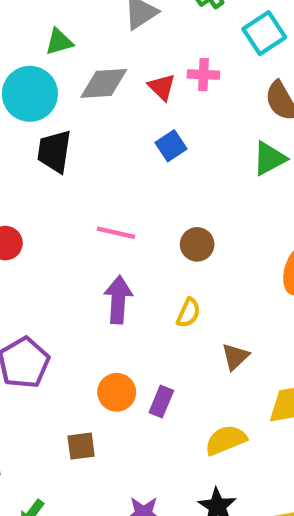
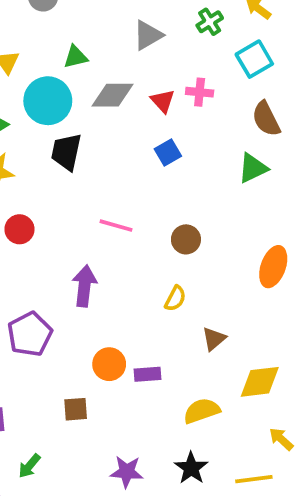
purple arrow: (118, 300) -> (84, 286), moved
purple rectangle: (161, 402) -> (148, 374), turned 60

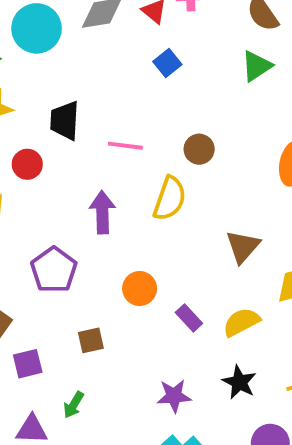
black trapezoid: (66, 152) -> (65, 120), moved
yellow semicircle: (175, 298) -> (170, 199), moved, size x1.6
brown triangle: (214, 339) -> (243, 247), size x1.4
purple rectangle: (148, 374) -> (189, 318), moved, turned 60
brown square: (76, 409) -> (91, 340), moved

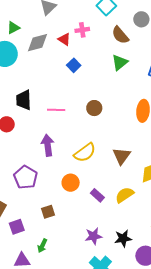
yellow semicircle: (170, 199) -> (85, 153), moved, turned 40
black star: (239, 382) -> (123, 238), moved, turned -30

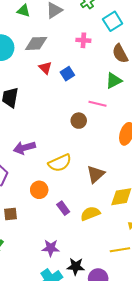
green triangle: (13, 28) -> (24, 11), moved, turned 32
red triangle: (64, 39) -> (45, 68), moved
pink line: (56, 110) -> (97, 104), moved
purple arrow: (48, 145) -> (24, 148), turned -110
black star: (123, 238) -> (76, 266), moved

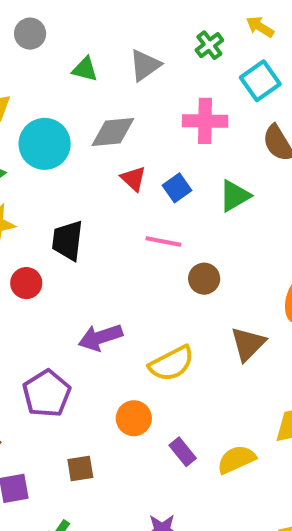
pink cross: (83, 40) -> (205, 121), size x1.5
green triangle: (114, 81) -> (235, 196), moved
pink line: (97, 104) -> (163, 241), moved
brown triangle: (96, 174) -> (248, 344), moved

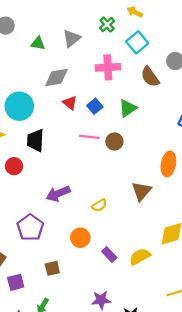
cyan circle: (45, 144) -> (19, 106), moved
brown circle: (204, 279) -> (114, 141), moved
yellow semicircle: (171, 364) -> (99, 205), size x0.6

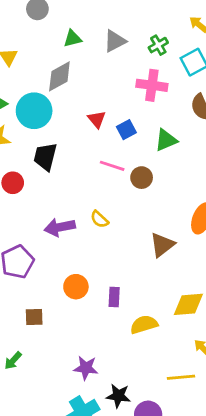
green cross: (107, 24) -> (158, 45), moved
green triangle: (38, 43) -> (73, 39), turned -35
gray diamond: (56, 77) -> (59, 76), moved, turned -30
yellow semicircle: (99, 205) -> (99, 219), moved, turned 63
purple rectangle: (109, 255) -> (114, 297), moved, turned 35

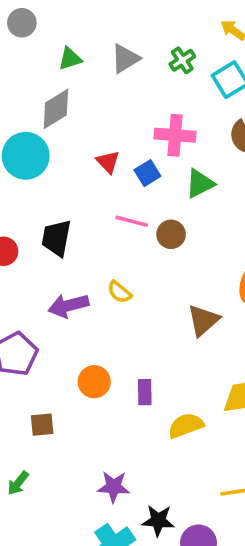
pink cross: (152, 85) -> (175, 135), moved
black trapezoid: (45, 157) -> (56, 238), moved

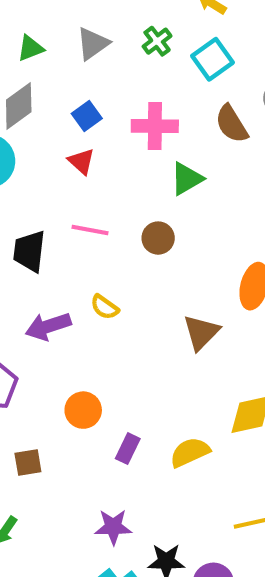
blue square: (147, 173) -> (87, 116), moved
pink line: (132, 221) -> (90, 230), moved
purple rectangle: (145, 392) -> (128, 449), moved, turned 30

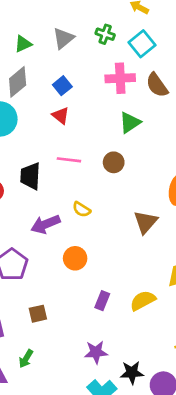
green cross: (157, 41) -> (105, 34), turned -30
pink cross: (155, 126) -> (120, 78), moved
orange circle: (83, 410) -> (75, 258), moved

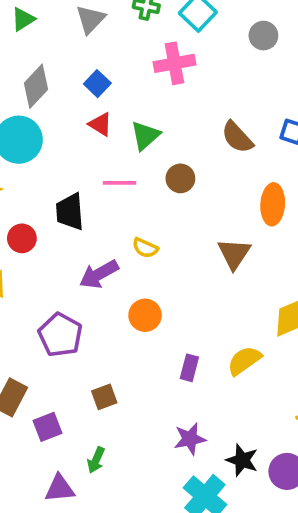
green triangle: (23, 44) -> (23, 19), moved
brown semicircle: (157, 85) -> (237, 137), moved
green triangle: (130, 123) -> (145, 136), moved
black star: (132, 373) -> (242, 460), turned 30

